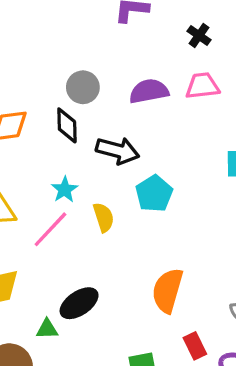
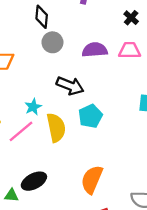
black diamond: (67, 125) -> (42, 17), moved
yellow semicircle: (104, 217) -> (56, 128), size x1.5

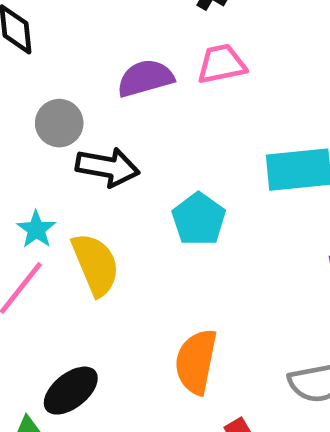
gray circle: (52, 42) -> (59, 123), moved
cyan pentagon: (90, 116) -> (199, 219), moved

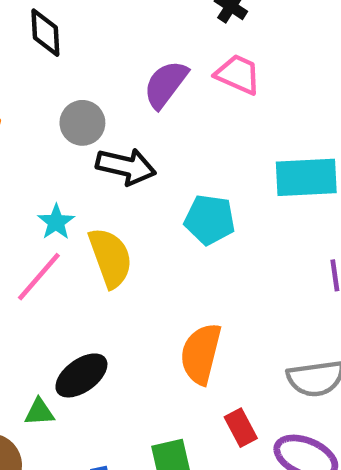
pink trapezoid: (221, 64) -> (238, 74), turned 33
purple semicircle: (145, 78) -> (166, 84), turned -40
cyan pentagon: (199, 219) -> (210, 220), turned -30

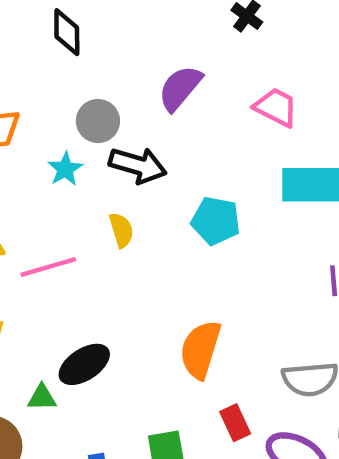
pink trapezoid: (238, 74) -> (276, 107), moved
cyan star: (56, 222) -> (65, 169), moved
yellow semicircle: (110, 258) -> (121, 230), moved, size x0.6
pink line: (39, 277) -> (48, 267), turned 30

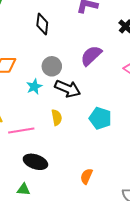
orange semicircle: (200, 349) -> (86, 176), size x0.6
black ellipse: (84, 364) -> (35, 162), moved, turned 45
green triangle: (42, 398) -> (24, 189), moved

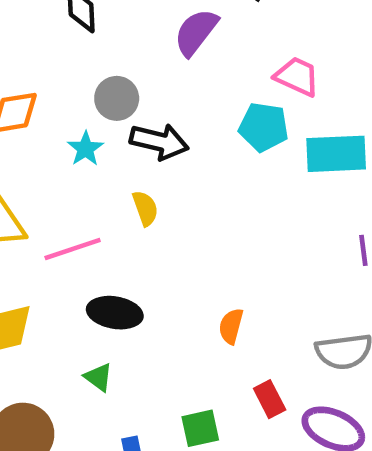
purple semicircle: (91, 56) -> (196, 32), moved
cyan pentagon: (100, 118) -> (264, 127), moved
green triangle: (24, 189) -> (98, 377), turned 40

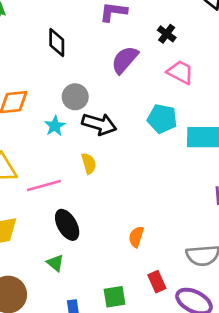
pink trapezoid: (297, 76) -> (180, 72), moved
black ellipse: (115, 313) -> (67, 225), turned 48

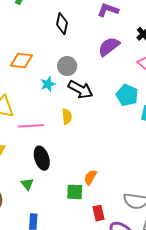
green square: (114, 297) -> (75, 192), moved

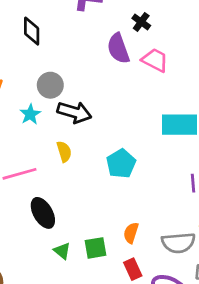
purple semicircle: (109, 47) -> (118, 48), moved, turned -60
cyan pentagon: (127, 95) -> (121, 164), moved, turned 30
orange semicircle: (90, 177) -> (131, 233), moved
green triangle: (27, 184) -> (62, 251), moved

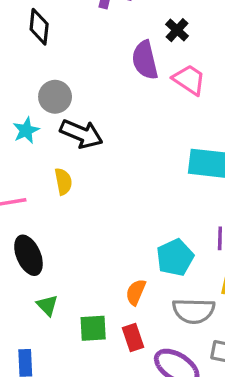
cyan pentagon: (121, 164) -> (175, 257), moved
green square: (96, 248) -> (93, 328), moved

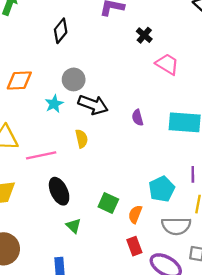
black diamond: (39, 27) -> (61, 31), turned 35
black cross: (177, 30) -> (144, 35), moved
purple semicircle: (145, 60) -> (138, 118), moved, size x0.6
green square: (93, 328) -> (108, 203), moved, turned 30

